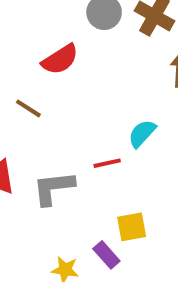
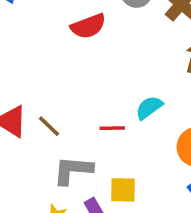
brown line: (28, 108) -> (49, 126), moved
gray L-shape: (53, 188) -> (73, 170), moved

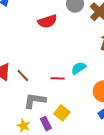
yellow square: (123, 190) -> (62, 113), turned 35

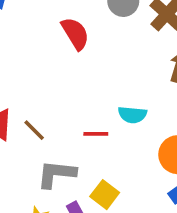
red semicircle: (47, 21) -> (75, 33), turned -102
cyan semicircle: (79, 68) -> (132, 115), turned -140

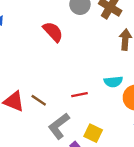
cyan semicircle: (132, 115) -> (113, 82), moved
gray L-shape: (56, 174) -> (59, 126), turned -32

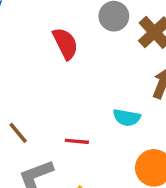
cyan semicircle: (113, 82) -> (127, 118), moved

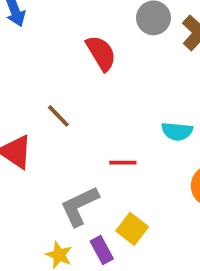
brown line: (18, 133) -> (58, 116), moved

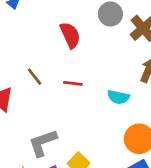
red line: (123, 163) -> (73, 83), moved

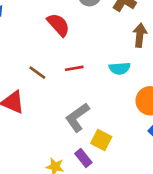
gray L-shape: (43, 143) -> (77, 117), moved

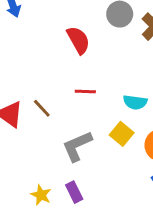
brown line: (37, 73) -> (42, 108), moved
yellow square: (101, 140) -> (122, 134), moved

